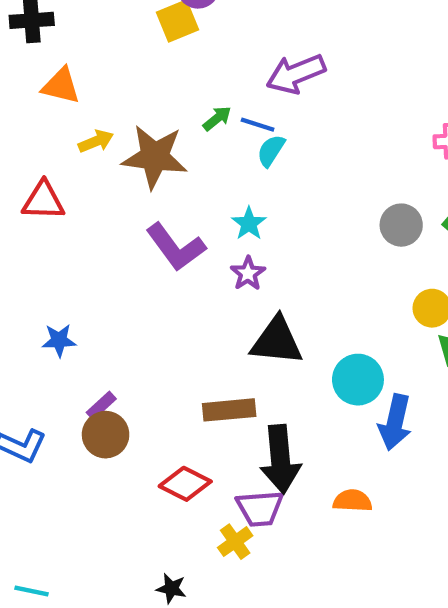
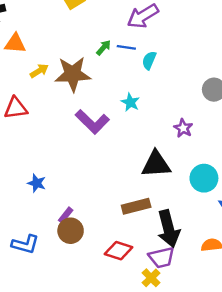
cyan semicircle: (271, 151) -> (149, 60), moved
purple star: (248, 273) -> (183, 128), moved
blue star: (59, 340) -> (37, 183), turned 30

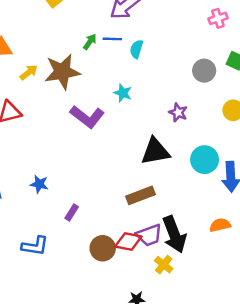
black arrow: (169, 229) -> (174, 234), moved
brown circle: (71, 231) -> (103, 248), moved
purple trapezoid: (162, 257) -> (149, 235), moved

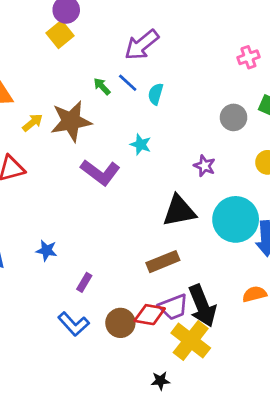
blue line: (112, 39) -> (128, 83), turned 42
green arrow: (90, 42) -> (102, 86), turned -77
cyan circle: (205, 160) -> (236, 219), size x1.4
blue L-shape: (35, 246) -> (74, 324), moved, turned 40
yellow cross: (164, 265) -> (191, 341), size x1.8

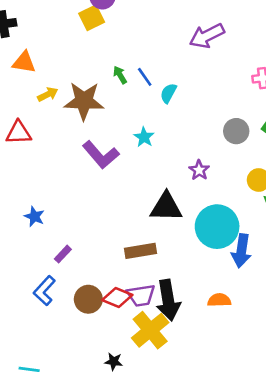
purple arrow: (142, 45) -> (207, 36), moved
blue L-shape: (74, 324) -> (44, 291), turned 72

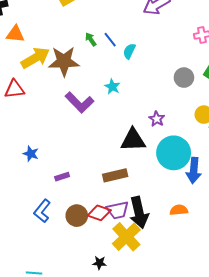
yellow arrow: (48, 94) -> (35, 58), size x1.8
purple star: (199, 170) -> (157, 119), moved
purple rectangle: (63, 254) -> (62, 177), moved, turned 32

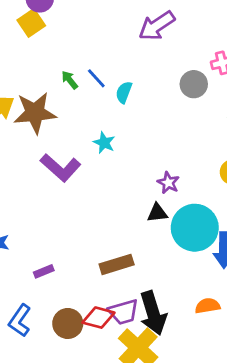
gray circle: (184, 78) -> (194, 84), moved
black triangle: (133, 140) -> (157, 213), moved, size x0.6

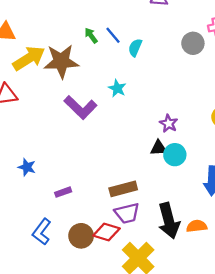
cyan circle: (195, 228) -> (175, 155), moved, size x0.6
purple trapezoid: (123, 312) -> (127, 213), moved
black arrow: (153, 313) -> (169, 221), moved

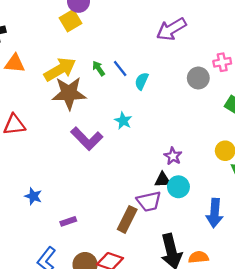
yellow arrow: (29, 58) -> (60, 69), moved
brown rectangle: (123, 189) -> (127, 219), turned -50
purple trapezoid: (127, 213) -> (149, 201), moved

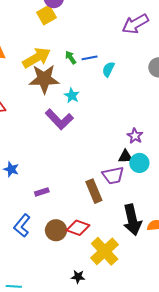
blue line: (120, 69) -> (90, 58), turned -63
cyan star: (123, 121) -> (72, 96), moved
brown rectangle: (127, 219) -> (94, 191), turned -50

